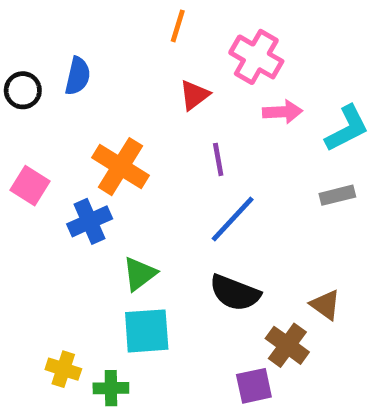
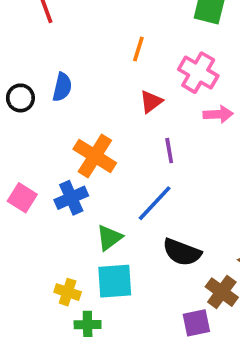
pink square: (30, 186) -> (22, 198), moved
blue line: (233, 219) -> (155, 203), moved
yellow cross: (63, 369) -> (68, 292), moved

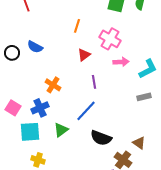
blue semicircle: (62, 87) -> (35, 47), turned 105
orange cross: (95, 156) -> (53, 85), size x0.7
cyan square: (115, 281) -> (30, 132), moved

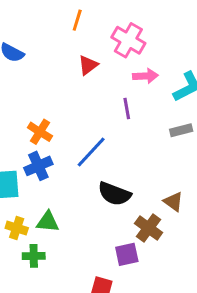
purple line: (94, 82) -> (127, 109), moved
orange cross: (53, 85) -> (40, 132), moved
blue cross: (40, 108) -> (38, 166), moved
green triangle: (61, 130) -> (48, 222), moved, turned 42

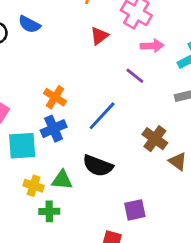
purple line: (127, 109) -> (135, 76), turned -42
black semicircle: (114, 194) -> (98, 166), moved
brown cross: (149, 228) -> (155, 139), moved

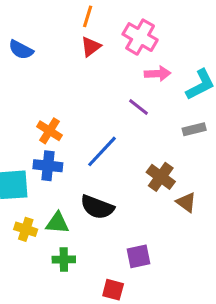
red triangle: (99, 36) -> (91, 47), moved
blue cross: (54, 129) -> (48, 166), turned 30
green cross: (49, 211) -> (64, 260), moved

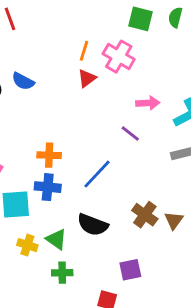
pink cross: (140, 37) -> (119, 57), moved
orange cross: (50, 131) -> (49, 155), turned -30
brown cross: (161, 177) -> (145, 215), moved
brown triangle: (186, 202) -> (174, 220), turned 30
green triangle: (57, 223) -> (56, 239), turned 30

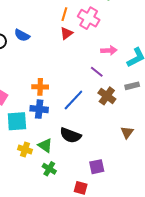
brown cross: (145, 215) -> (107, 96), moved
green cross: (62, 273) -> (49, 169), turned 32

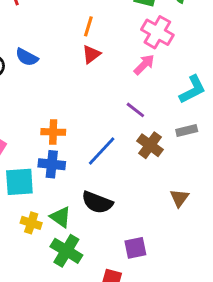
pink cross: (89, 18) -> (157, 32), moved
pink arrow: (109, 50) -> (144, 65), moved, turned -42
green cross: (49, 169) -> (66, 251), size x1.5

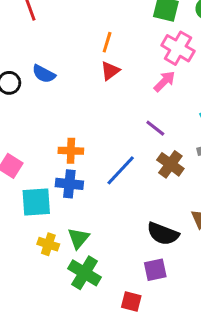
black semicircle: (97, 202) -> (163, 234), moved
green triangle: (61, 217) -> (78, 238), turned 35

